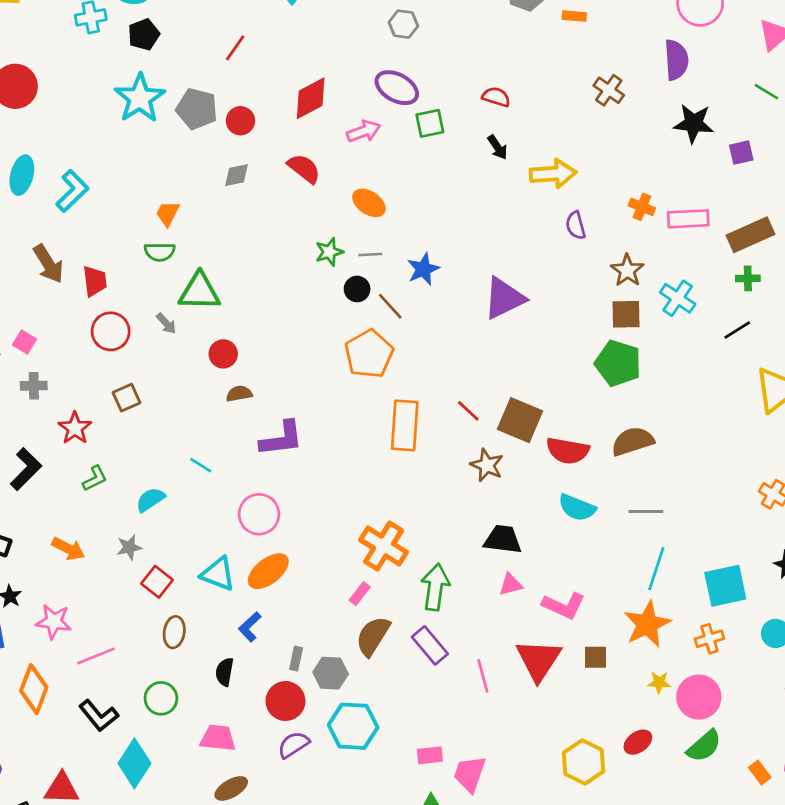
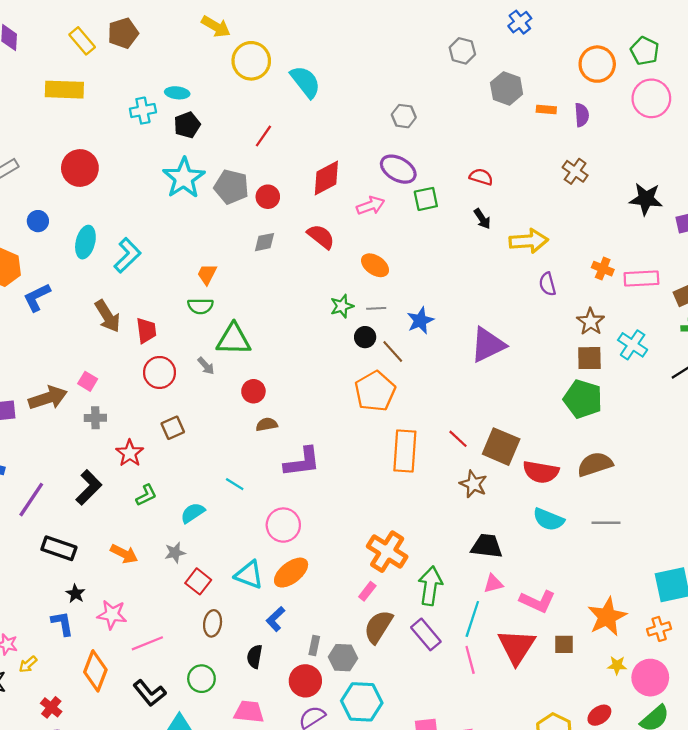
purple semicircle: (676, 60) -> (582, 115), moved, size x0.7
cyan line: (656, 569) -> (472, 619), moved

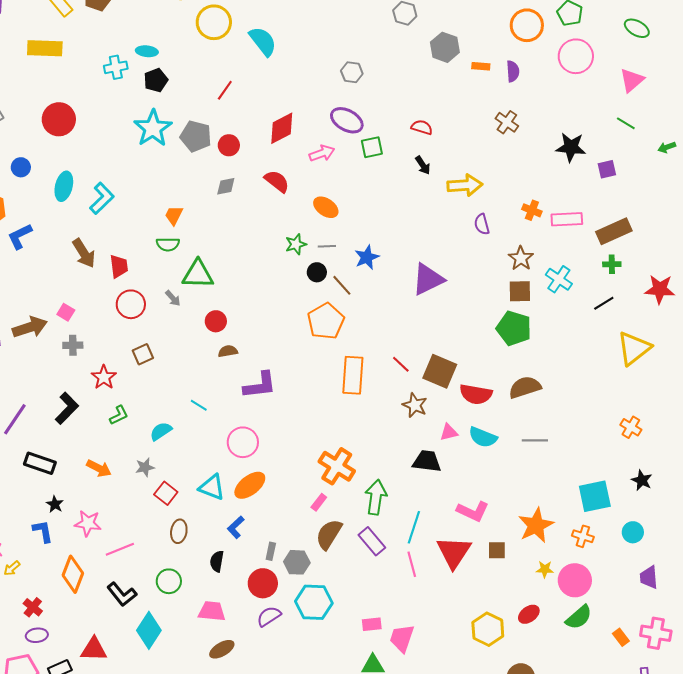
pink triangle: (493, 584) -> (449, 432), moved
orange cross: (659, 629) -> (583, 536), turned 35

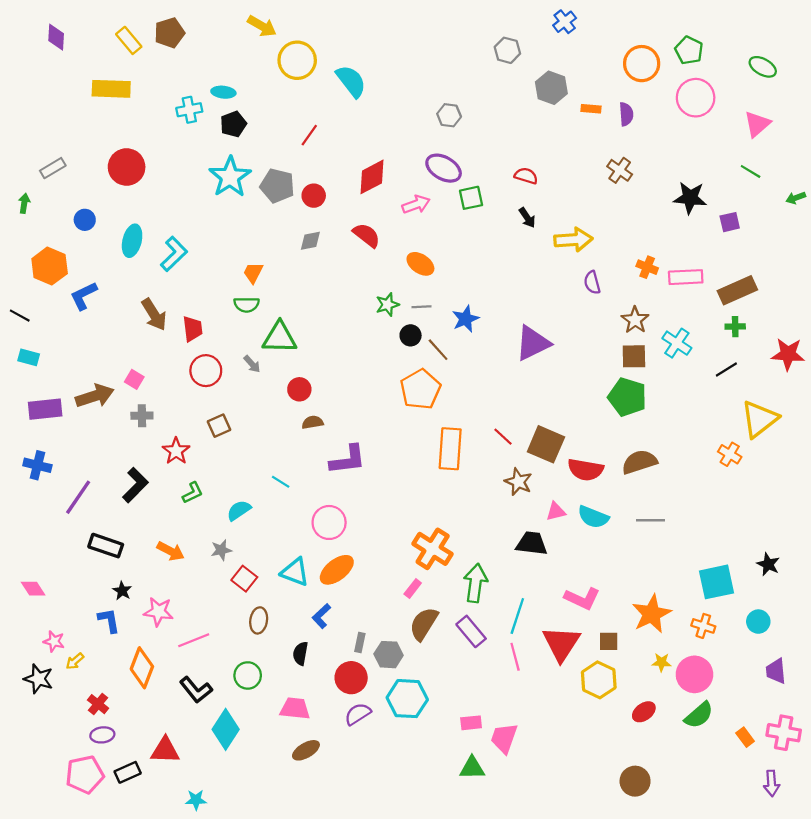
orange cross: (631, 427) -> (730, 454), moved
yellow hexagon: (488, 629) -> (599, 680), moved

